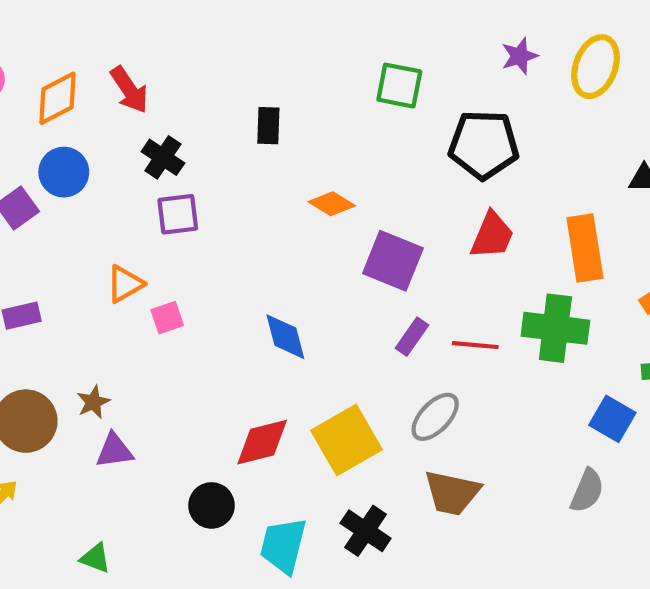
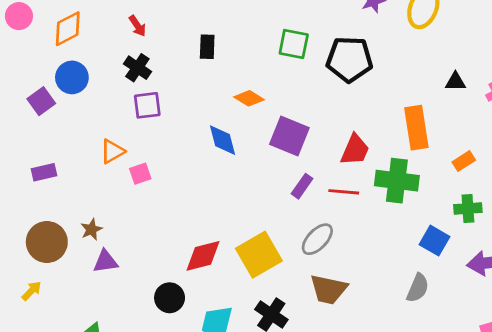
green square: (399, 86) -> (294, 44), moved
red arrow: (129, 90) -> (137, 26), moved, size x0.7
red trapezoid: (492, 235) -> (355, 150), moved
blue diamond: (285, 337) -> (223, 140), moved

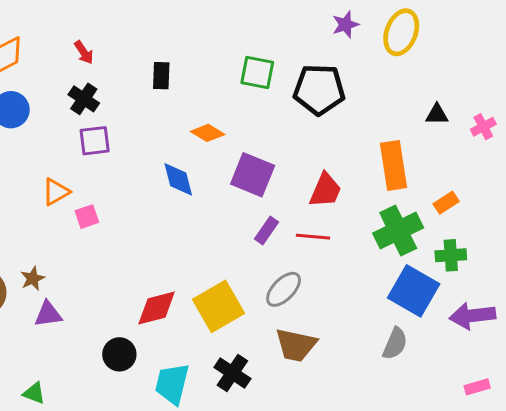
green cross: (397, 181) -> (398, 230), moved, turned -33
blue square: (434, 241) -> (414, 291), size x1.5

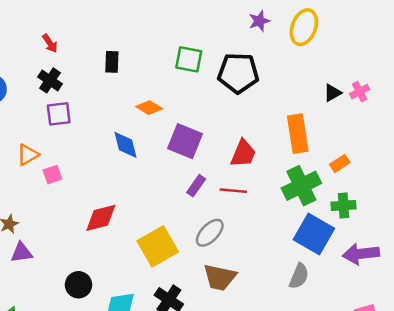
black triangle: (437, 114) -> (332, 93), turned -30
pink cross: (483, 127) -> (360, 92), moved
red diamond: (157, 308) -> (101, 218), moved

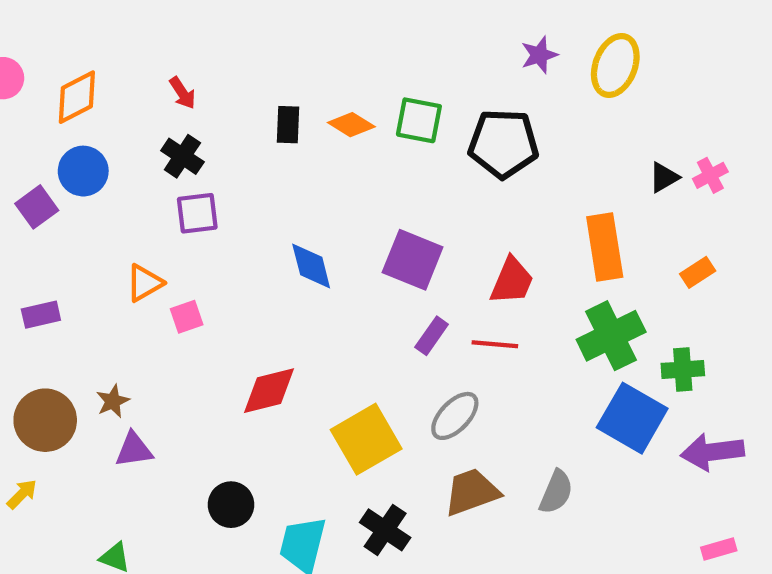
orange diamond: (149, 108) -> (351, 125), moved
orange rectangle: (340, 163) -> (698, 272), moved
gray semicircle: (299, 276) -> (556, 492), moved
brown trapezoid: (220, 277) -> (472, 492), turned 148

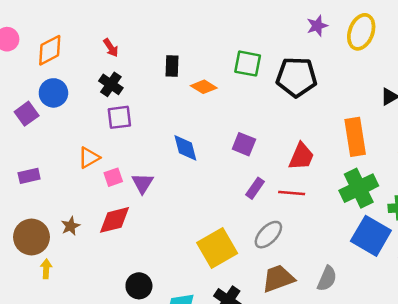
orange diamond: (351, 125) -> (204, 87), moved
purple square: (413, 260) -> (244, 144), size x0.7
red diamond: (269, 391) -> (115, 220), moved
purple triangle: (134, 450) -> (143, 183), moved, turned -50
yellow arrow: (22, 494) -> (46, 269), moved, turned -42

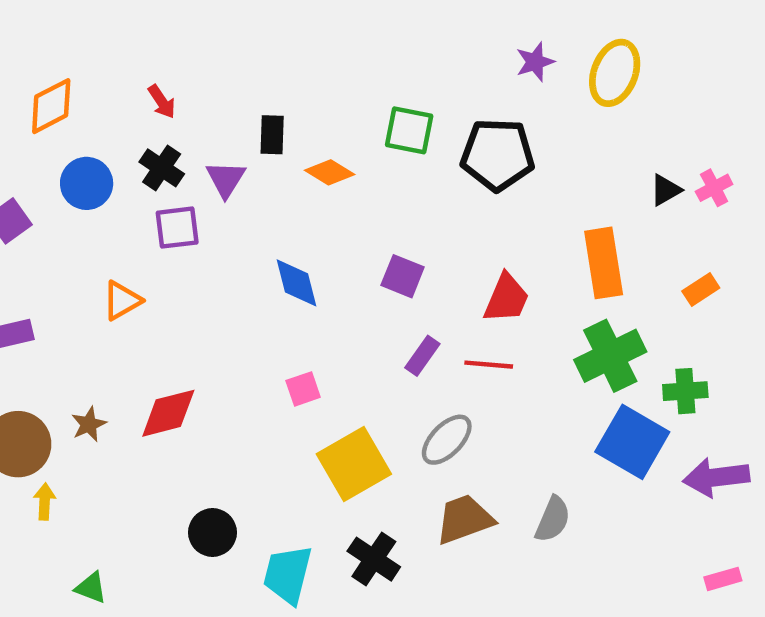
blue circle: (53, 93) -> (87, 183), moved
pink square: (113, 177) -> (303, 389), moved
purple triangle: (143, 183) -> (226, 179), moved

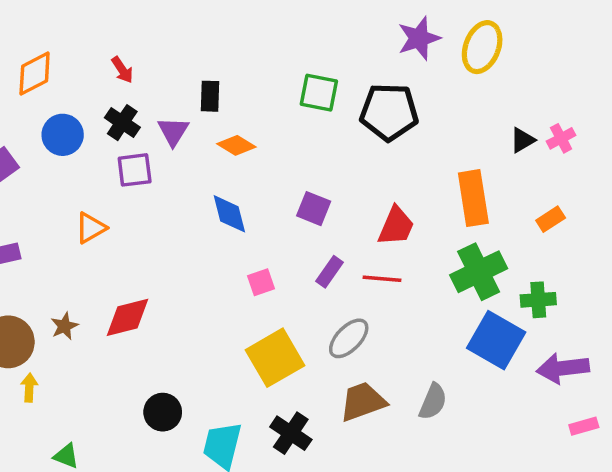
purple star: (535, 62) -> (419, 38), size x1.4
orange diamond: (330, 172) -> (236, 145), moved
pink square: (303, 389) -> (261, 282), moved
pink rectangle: (723, 579) -> (584, 426), moved

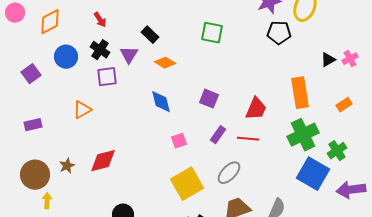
black rectangle: (210, 96) -> (150, 35), turned -48
black pentagon: (389, 112) -> (279, 33), moved, size x0.7
green cross: (538, 300) -> (337, 151), turned -30

